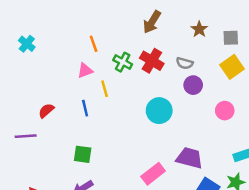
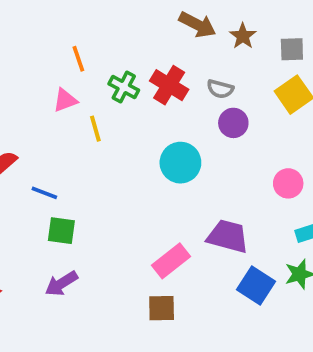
brown arrow: (152, 22) -> (197, 25), moved, turned -95
blue line: (85, 108) -> (44, 193), moved, turned -56
pink circle: (225, 111) -> (288, 183), moved

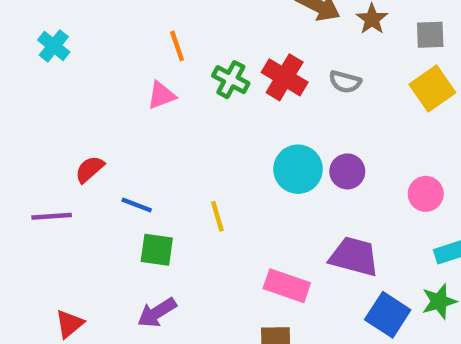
purple circle: (233, 123) -> (347, 171), moved
yellow line: (95, 129) -> (217, 216), moved
pink rectangle: (171, 261) -> (287, 286), turned 57

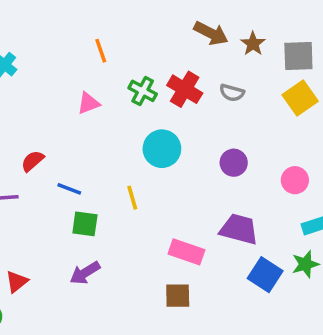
gray square: (430, 35) -> (298, 56), size x1.4
orange line: (177, 46) -> (101, 51), moved
cyan circle: (298, 169) -> (162, 149), moved

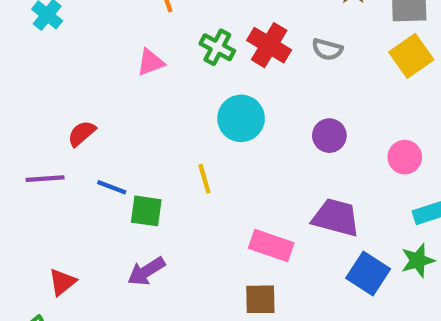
blue line: (69, 189) -> (112, 187), moved

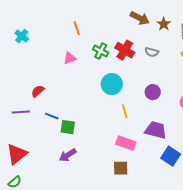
yellow line: (204, 179) -> (125, 111), moved
red triangle: (62, 282) -> (17, 154), moved, size x1.6

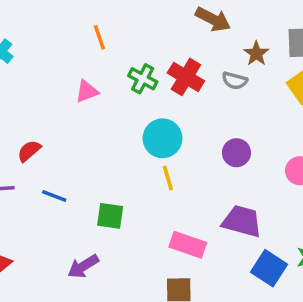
brown star: (164, 24) -> (256, 54), moved
yellow line: (125, 111) -> (168, 178), moved
green square: (68, 127) -> (110, 216), moved

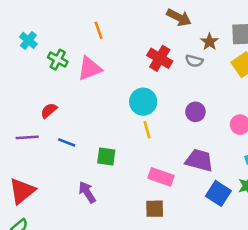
green cross: (143, 79) -> (58, 60), moved
pink triangle: (87, 91) -> (90, 68), size x1.5
purple arrow: (83, 266) -> (87, 192), turned 90

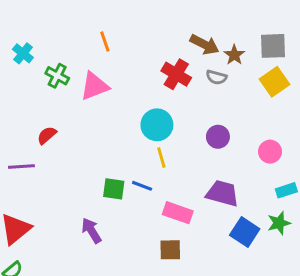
brown arrow: (179, 17) -> (205, 44), moved
blue line: (67, 142) -> (142, 186), moved

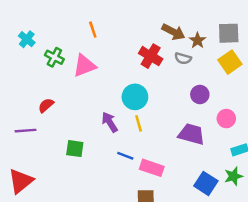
purple circle: (218, 137) -> (200, 94), moved
blue line: (142, 186) -> (125, 156), moved
green square: (114, 189) -> (75, 149), moved
purple trapezoid: (222, 193) -> (191, 134), moved
purple arrow: (91, 231) -> (110, 122), moved

